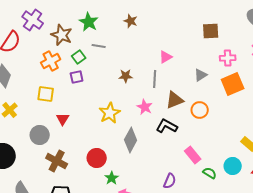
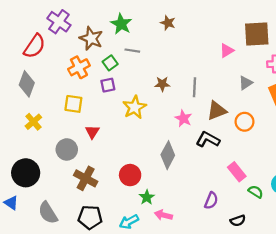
brown square: (211, 31) -> (257, 34), size x1.4
pink triangle: (166, 57) -> (227, 51), moved
yellow star: (110, 113) -> (135, 107), moved

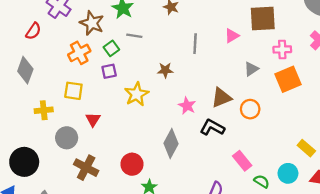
red semicircle: (35, 46) -> (33, 31), size x0.7
gray line: (195, 87) -> (195, 44), moved
yellow cross: (33, 122) -> (44, 110), moved, turned 35

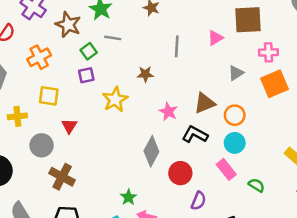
orange cross: (79, 53) -> (39, 57), moved
red circle: (132, 164) -> (180, 173), moved
cyan circle: (288, 173) -> (235, 143), moved
green semicircle: (262, 181) -> (256, 185), moved

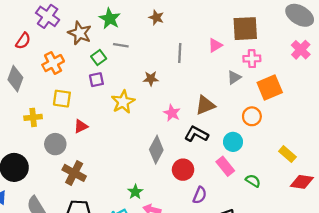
pink cross: (268, 52) -> (252, 59), moved
orange circle: (235, 115) -> (252, 116), moved
red triangle: (69, 126) -> (81, 126), turned 32

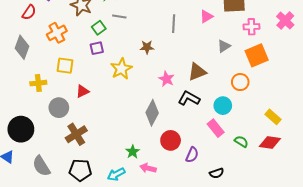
pink cross: (252, 59) -> (251, 27), moved
red circle: (183, 170) -> (171, 140), moved
brown cross: (74, 173) -> (76, 134), turned 30
red diamond: (302, 182) -> (270, 142), moved

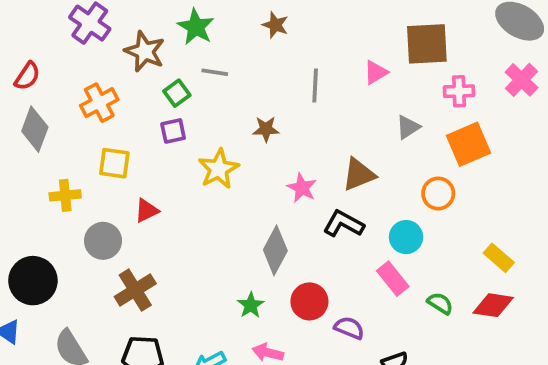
red semicircle: (29, 12) -> (27, 76), moved
green star: (133, 152) -> (251, 305), moved
purple semicircle: (192, 155) -> (349, 328), turned -91

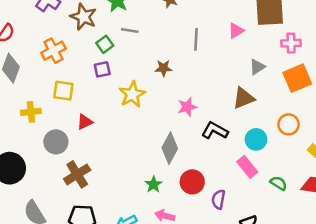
brown triangle: (359, 175) -> (243, 98), moved
pink star: (302, 188) -> (187, 107), turned 30
orange circle: (438, 193) -> (289, 124), moved
purple semicircle: (349, 328) -> (218, 199), turned -102

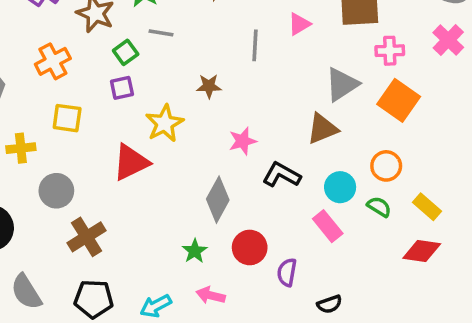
pink triangle: (236, 31) -> (299, 24), moved
gray triangle: (257, 67) -> (342, 84), size x1.5
orange square: (297, 78) -> (399, 100), turned -32
red triangle: (85, 122) -> (131, 162), moved, size x1.6
green semicircle: (279, 183) -> (379, 207), moved

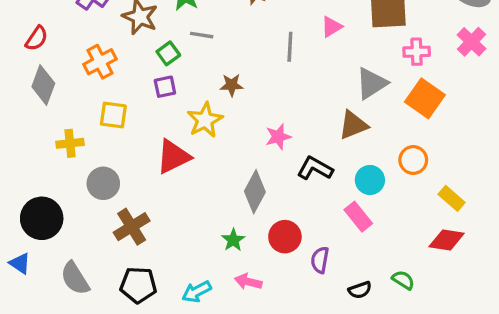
brown star: (209, 86) -> (232, 85), moved
green semicircle: (379, 207) -> (403, 280), moved

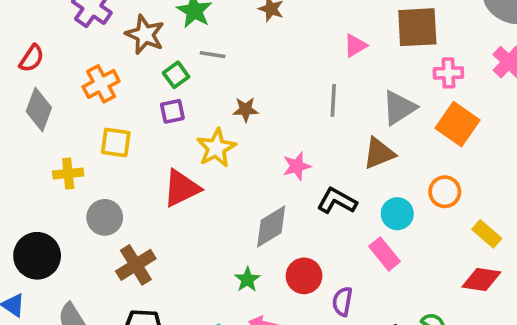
gray line: (290, 47) -> (333, 100), moved
gray diamond: (255, 192) -> (271, 227), turned 30

